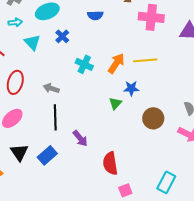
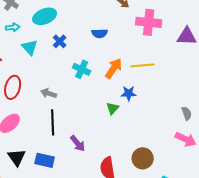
blue semicircle: (95, 15) -> (100, 33), moved
brown circle: (153, 118) -> (143, 158), moved
blue rectangle: (47, 155) -> (45, 160), turned 54

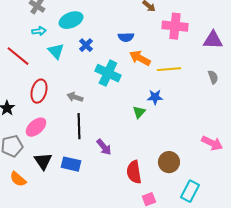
orange arrow: (114, 68) -> (140, 58), moved, turned -95
cyan cross: (82, 69) -> (108, 73), size x1.4
gray semicircle: (187, 113) -> (213, 77), moved

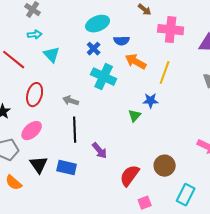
cyan ellipse: (71, 20) -> (98, 24), moved
blue cross: (86, 45) -> (94, 49), moved
yellow line: (169, 69) -> (165, 73), turned -65
red semicircle: (134, 172) -> (130, 176), turned 45

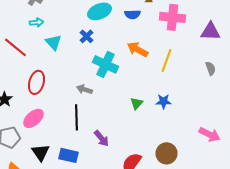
blue semicircle: (122, 41) -> (132, 14), moved
blue cross: (94, 49) -> (86, 36), moved
gray arrow: (71, 101) -> (84, 89), moved
blue star: (151, 101) -> (164, 101), moved

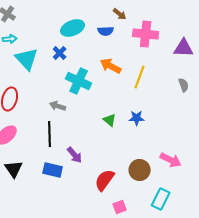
cyan triangle: (54, 42) -> (27, 59), size x1.4
green triangle: (136, 103) -> (110, 120), turned -32
pink arrow: (210, 134) -> (171, 160), moved
blue rectangle: (68, 155) -> (53, 170), moved

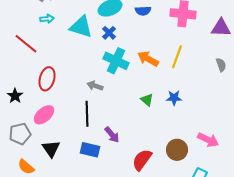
blue cross: (60, 53) -> (109, 33), moved
cyan triangle: (27, 59) -> (81, 27), moved, turned -30
orange arrow: (111, 66) -> (148, 59), moved

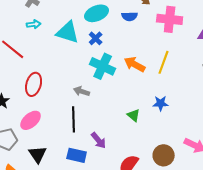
green triangle: (147, 100) -> (134, 115), moved

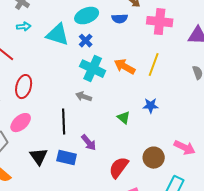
gray arrow: (82, 91) -> (84, 97), moved
black triangle: (38, 154) -> (39, 157), moved

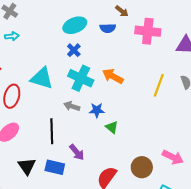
cyan triangle: (58, 35) -> (42, 78), moved
yellow line: (154, 65) -> (159, 85), moved
blue star: (151, 106) -> (97, 110), moved

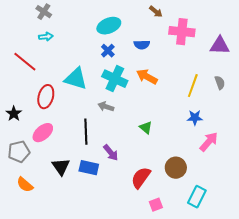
blue semicircle: (108, 28) -> (142, 45), moved
blue star: (97, 110) -> (195, 118), moved
pink arrow: (173, 157) -> (209, 142), moved, turned -75

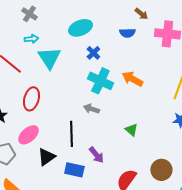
cyan ellipse: (109, 26) -> (80, 28), moved
blue semicircle: (142, 45) -> (127, 33), moved
cyan triangle: (76, 79) -> (49, 58), moved, turned 40
black triangle: (61, 167) -> (46, 157), moved, turned 30

